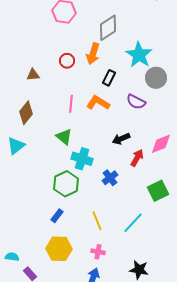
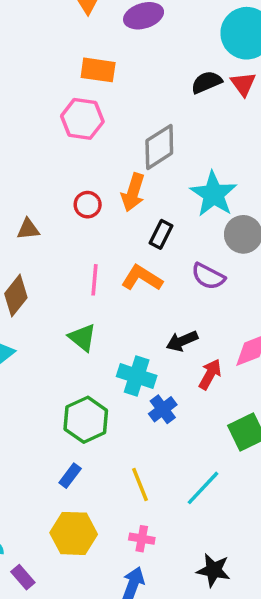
cyan cross: (82, 159) -> (137, 376), moved

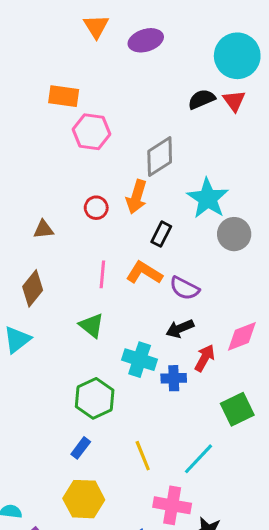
orange rectangle: (98, 70) -> (64, 96), moved
purple semicircle: (208, 276) -> (185, 288), moved
blue cross: (163, 409) -> (174, 378), moved, turned 35
pink cross: (142, 539) -> (172, 505), moved, size x1.6

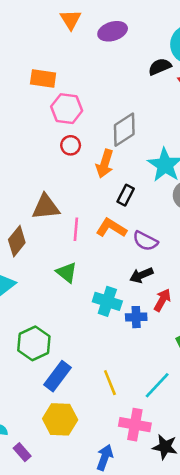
black semicircle: (202, 99) -> (160, 67), moved
red circle: (96, 208) -> (71, 145), moved
brown triangle: (43, 229) -> (46, 207), moved, size x1.6
green hexagon: (95, 398) -> (34, 343), moved
blue rectangle: (81, 448) -> (57, 376), size x1.6

